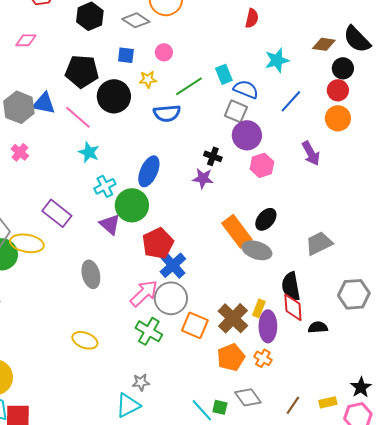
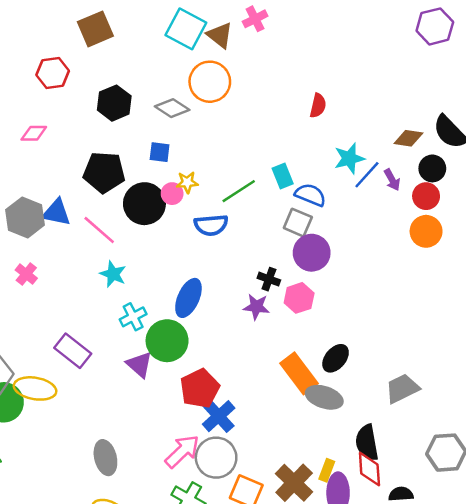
pink circle: (164, 52) -> (172, 194), moved
blue line: (291, 101) -> (367, 175), moved
purple arrow: (311, 153) -> (392, 180), moved, size x0.7
pink hexagon: (262, 165) -> (299, 298), moved
gray ellipse: (91, 274) -> (105, 458), moved

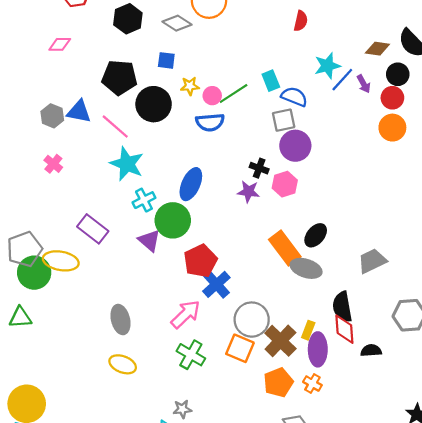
pink circle: (172, 194) -> (212, 96), moved
gray hexagon: (25, 217) -> (52, 116), size x0.7
gray square: (298, 223) -> (284, 120), turned -35
cyan star: (113, 274) -> (127, 164), size x1.5
gray circle: (216, 458) -> (252, 320), moved

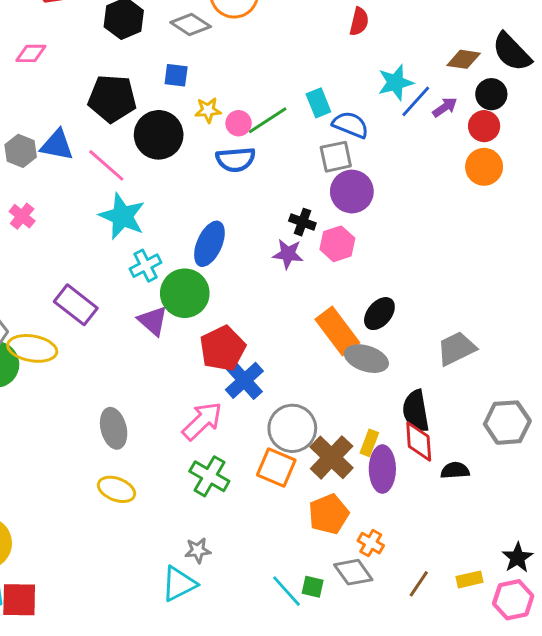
purple arrow: (364, 84) -> (445, 107), turned -96
orange cross: (312, 384) -> (371, 543), moved

